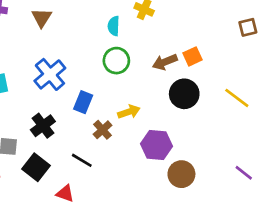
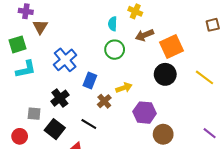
brown triangle: (42, 18) -> (40, 27), moved
orange square: (193, 56) -> (171, 46), size x1.6
brown arrow: (165, 62) -> (145, 35), moved

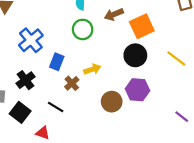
purple hexagon: (145, 113) -> (138, 90), moved
brown circle: (163, 134) -> (112, 102), moved

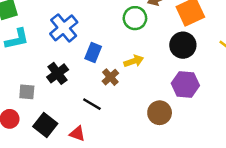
green circle: (83, 29) -> (135, 18), moved
brown circle: (112, 102) -> (160, 113), moved
black square: (20, 112) -> (45, 125), moved

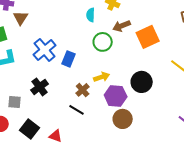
black circle: (183, 45) -> (142, 82), moved
blue rectangle: (93, 53) -> (69, 59), moved
purple hexagon: (185, 84) -> (116, 96), moved
black line: (92, 104) -> (77, 110), moved

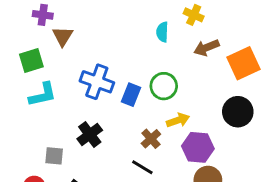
green circle: (103, 42) -> (164, 86), moved
blue cross: (45, 50) -> (97, 82), turned -30
black circle: (142, 82) -> (238, 112), moved

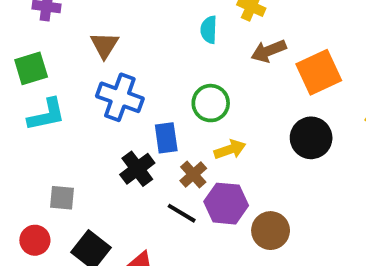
brown triangle: (63, 36) -> (104, 45), moved
blue rectangle: (131, 95) -> (166, 138), moved, turned -30
black cross: (90, 134) -> (137, 169), moved
purple hexagon: (198, 147) -> (226, 204), moved

